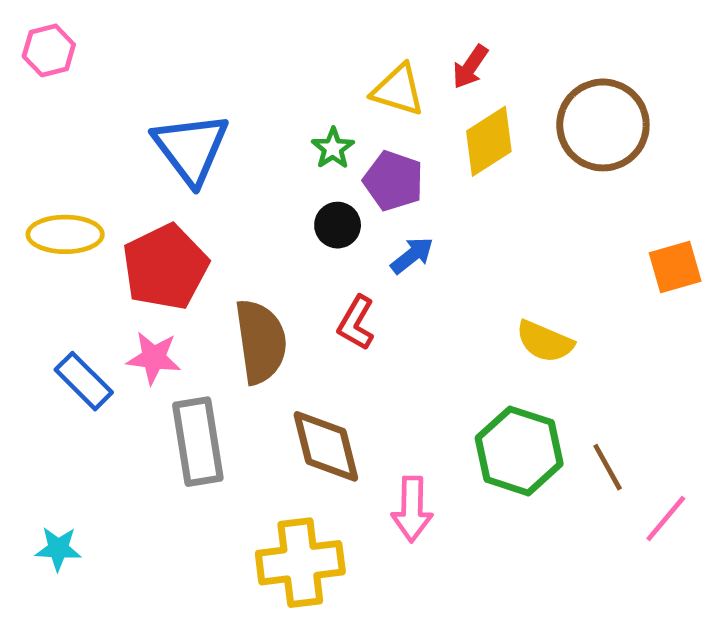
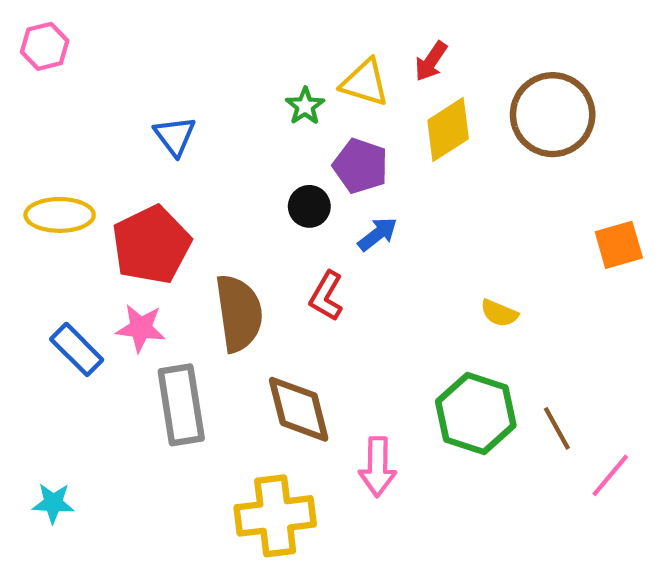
blue triangle: (191, 148) -> (175, 136), size x0.6
green star: (333, 148) -> (305, 106), moved
yellow semicircle: (545, 341) -> (499, 313), size x0.7

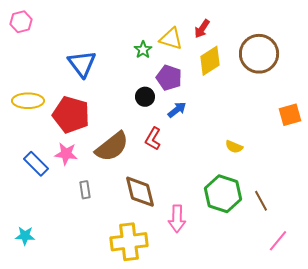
blue triangle: (175, 136) -> (82, 64), size x1.4
red pentagon: (151, 245) -> (71, 115), turned -30
brown semicircle: (239, 313) -> (112, 147), turned 60
gray rectangle: (181, 405) -> (85, 190), size x0.5
pink line: (610, 475) -> (278, 241), moved

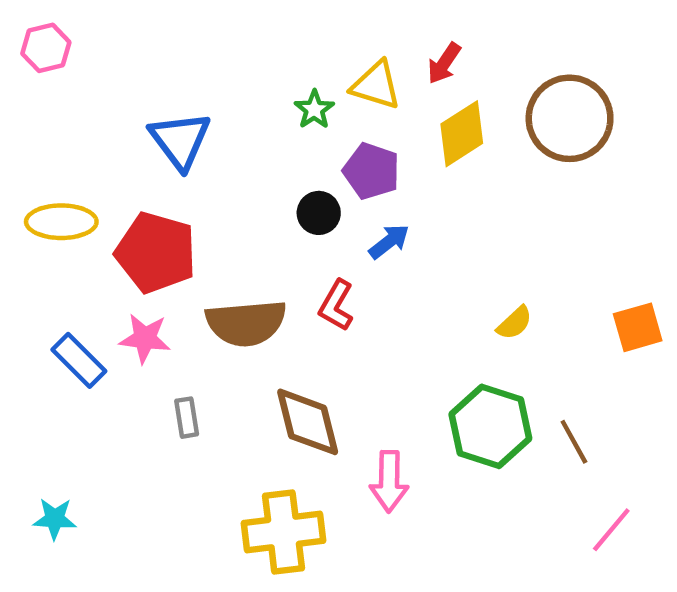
orange square: (290, 115) -> (638, 327), moved
brown semicircle: (112, 147) -> (246, 323), turned 33
yellow semicircle: (234, 147) -> (515, 323), turned -66

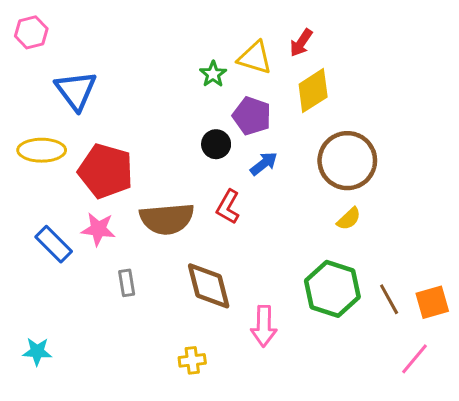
brown circle: (570, 118) -> (347, 161), moved
blue triangle: (180, 140) -> (76, 91), moved
orange square: (638, 327) -> (432, 302), moved
yellow cross: (283, 532) -> (192, 360), size x0.5

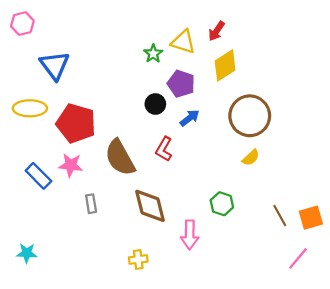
brown semicircle: (167, 219) -> (120, 158), turned 66
green hexagon: (332, 289) -> (222, 204), moved, size x0.6

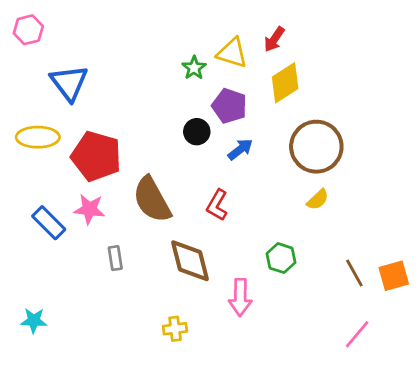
red L-shape: (164, 149) -> (217, 205), moved
pink line: (298, 258) -> (357, 334), moved

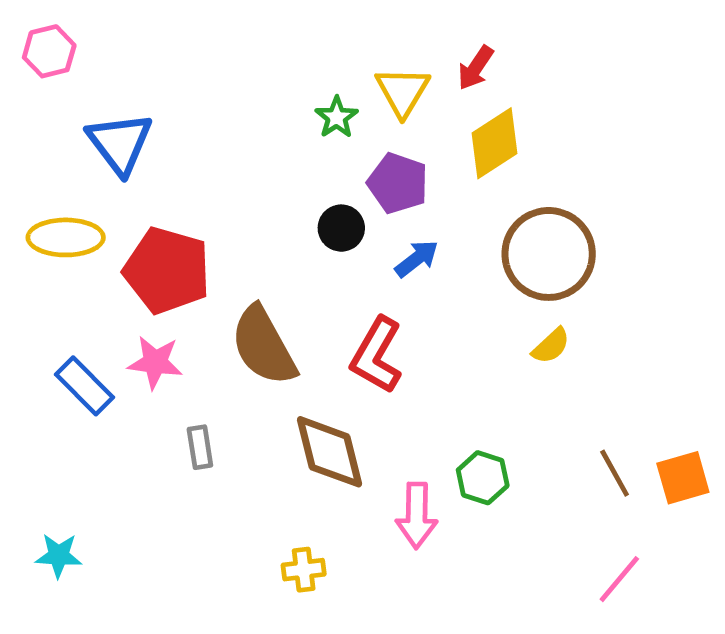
yellow triangle: (232, 53) -> (403, 91), turned 44
red L-shape: (217, 205) -> (377, 355), size x1.4
green hexagon: (281, 258) -> (483, 478), moved

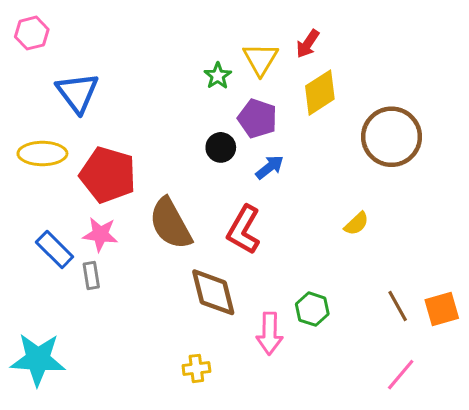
brown circle: (549, 254) -> (392, 137), moved
gray rectangle: (200, 447) -> (91, 275), moved
cyan star: (59, 556) -> (38, 359), size x1.8

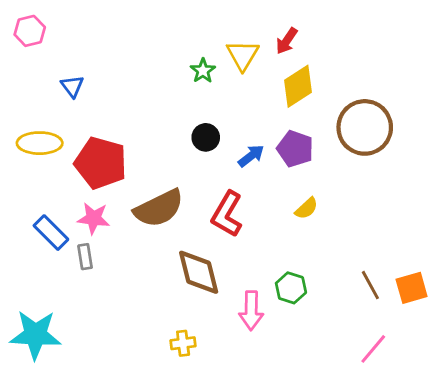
blue triangle: (77, 93) -> (72, 86), size x0.6
purple pentagon: (257, 118) -> (295, 149), moved
brown semicircle: (170, 224) -> (159, 208), turned -87
yellow semicircle: (356, 224) -> (307, 208), moved

